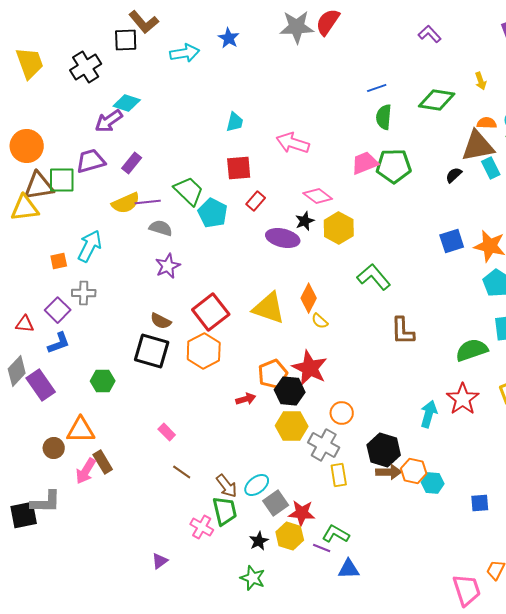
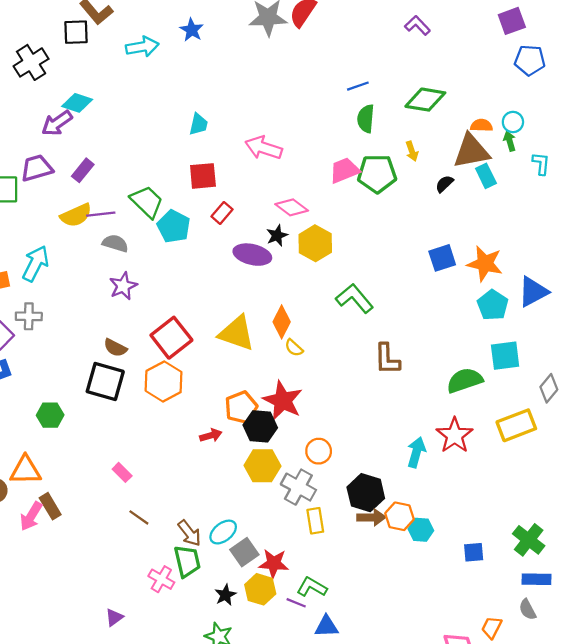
yellow arrow: (481, 81) -> (412, 151), moved

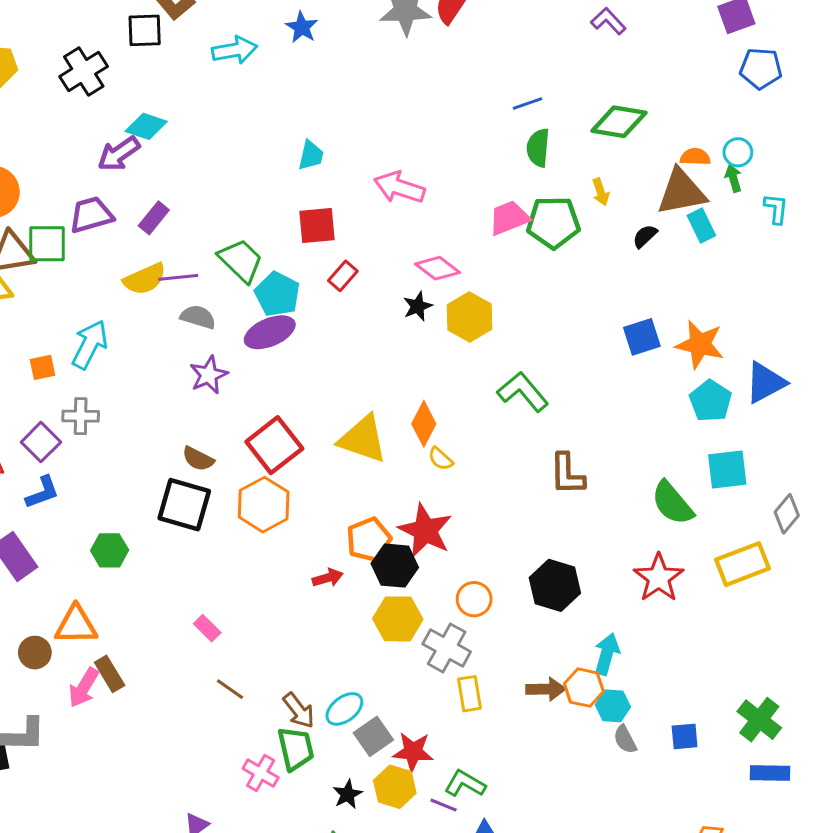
purple ellipse: (252, 255) -> (270, 332), moved, turned -36
green semicircle: (465, 380) -> (672, 503), turned -111
cyan arrow: (416, 452) -> (607, 654), moved
black hexagon: (366, 493) -> (555, 585), moved
gray semicircle: (528, 610) -> (625, 739), moved

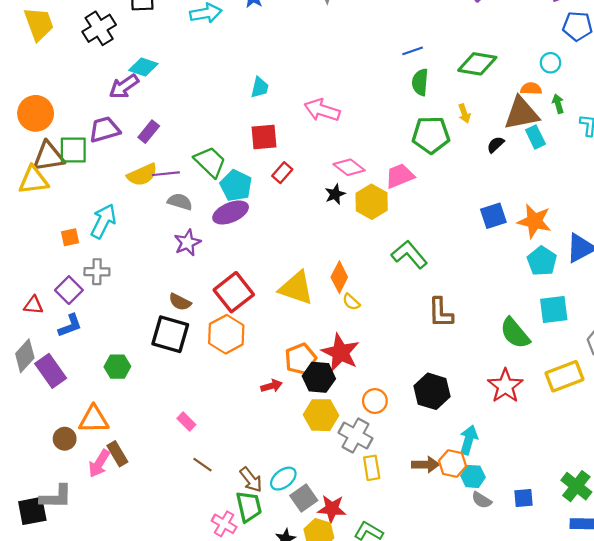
cyan circle: (738, 152) -> (550, 63), moved
pink trapezoid: (509, 218) -> (400, 176), moved
gray semicircle: (625, 739) -> (482, 500), turned -30

